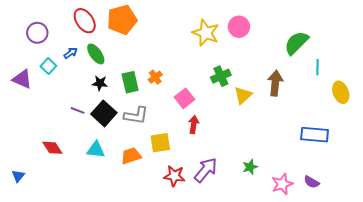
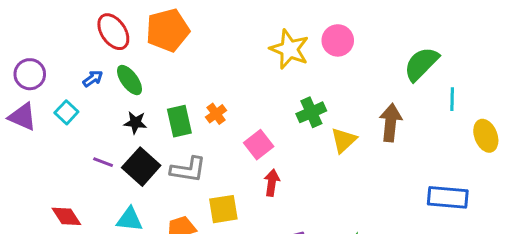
purple circle: (37, 33) -> (30, 74), moved
cyan square: (48, 66) -> (66, 112), moved

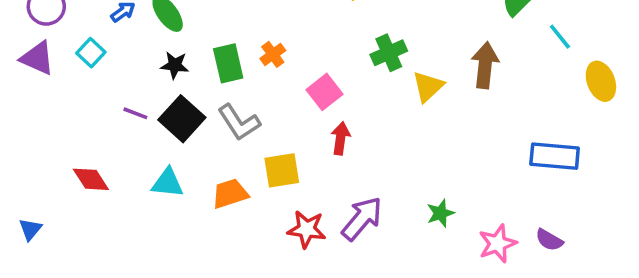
cyan line: (452, 99) -> (560, 37), turned -40
gray L-shape: (188, 169) -> (239, 122), turned 48

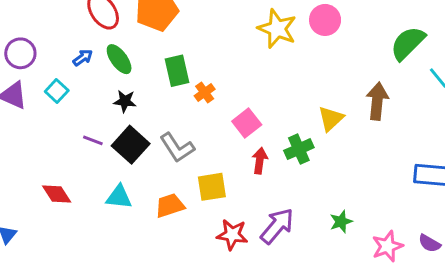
green cross: (389, 53) -> (299, 149), moved
green rectangle: (228, 63) -> (177, 71), moved

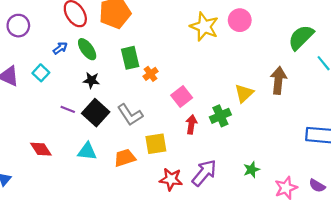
purple circle: (20, 53) -> (18, 26), moved

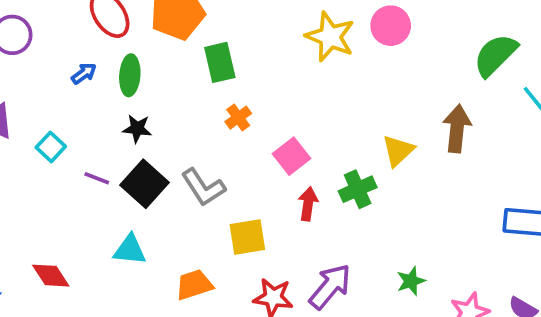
green ellipse: (87, 49) -> (130, 75), turned 40
green rectangle: (130, 58) -> (220, 62), moved
cyan square: (41, 73) -> (51, 147), moved
red diamond: (41, 149) -> (51, 276), moved
orange trapezoid: (125, 158) -> (194, 285), moved

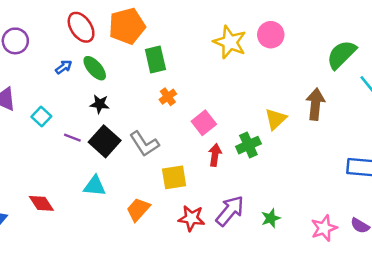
green ellipse: (130, 75) -> (95, 68), turned -45
green star: (411, 281) -> (271, 218), moved
orange trapezoid: (194, 285) -> (138, 210), turned -30

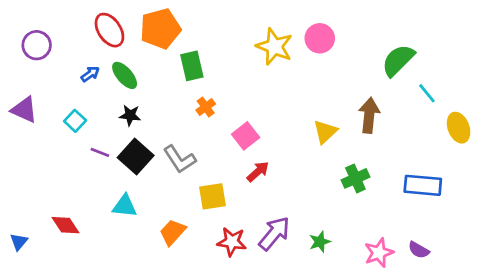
cyan square: (41, 117) -> (75, 121), moved
green cross: (248, 145) -> (355, 178), moved
red arrow: (215, 155) -> (258, 172), turned 40

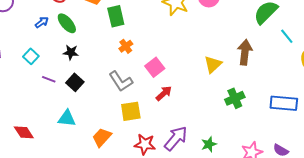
black square: (136, 156) -> (75, 82), size x0.7
gray L-shape: (180, 159) -> (121, 81), moved

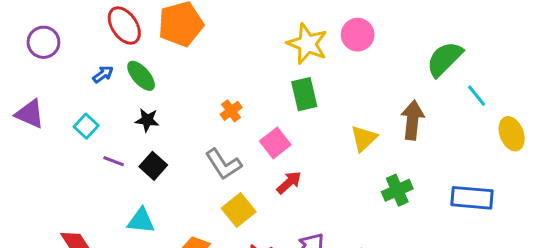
green rectangle: (116, 16) -> (304, 94), moved
yellow square: (131, 111) -> (239, 210), turned -30

